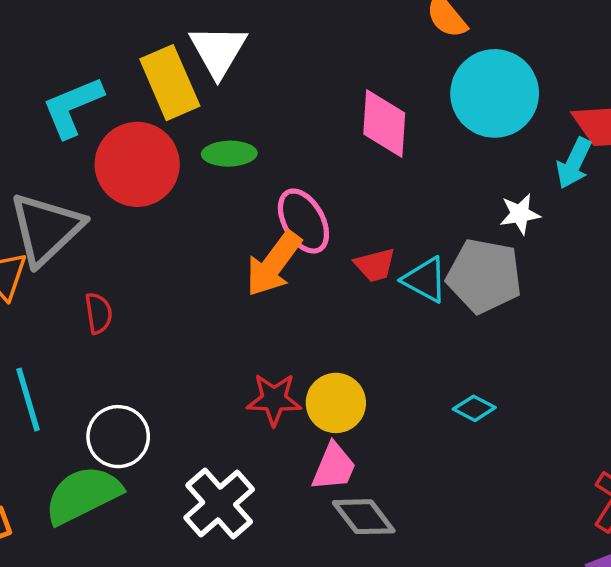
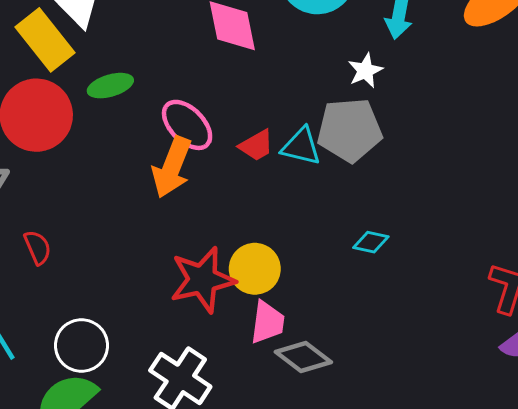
red star: (274, 399) -> (203, 280), size x1.4

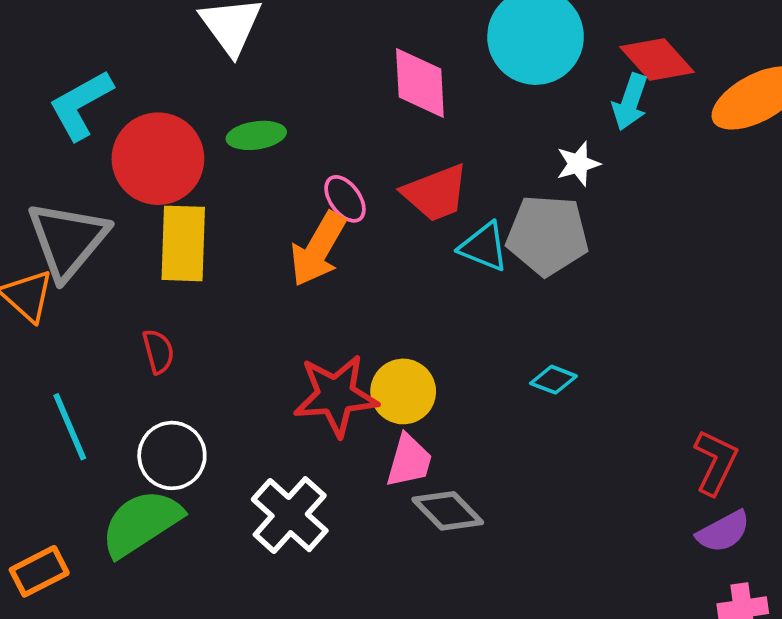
yellow rectangle: (45, 40) -> (183, 243), moved, turned 32
pink ellipse: (187, 125) -> (345, 199), size x0.7
red trapezoid: (256, 145) -> (436, 193), moved, size x1.5
red semicircle: (38, 247) -> (158, 351), moved

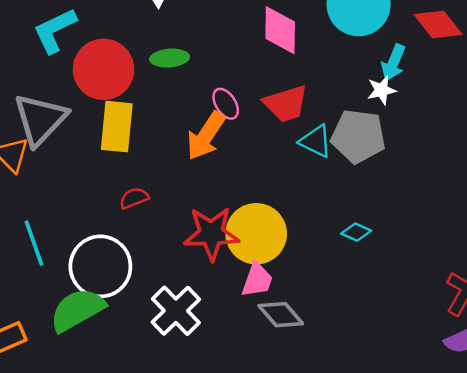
cyan arrow: (630, 102) -> (393, 63), moved
red semicircle: (158, 351) -> (134, 198), moved, turned -100
yellow circle: (403, 391) -> (256, 234), size x1.4
white circle: (172, 455) -> (100, 266), size x1.4

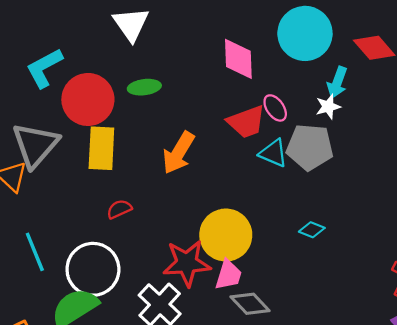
pink ellipse: (226, 104) -> (275, 108), moved
red star: (211, 234) -> (187, 263), moved

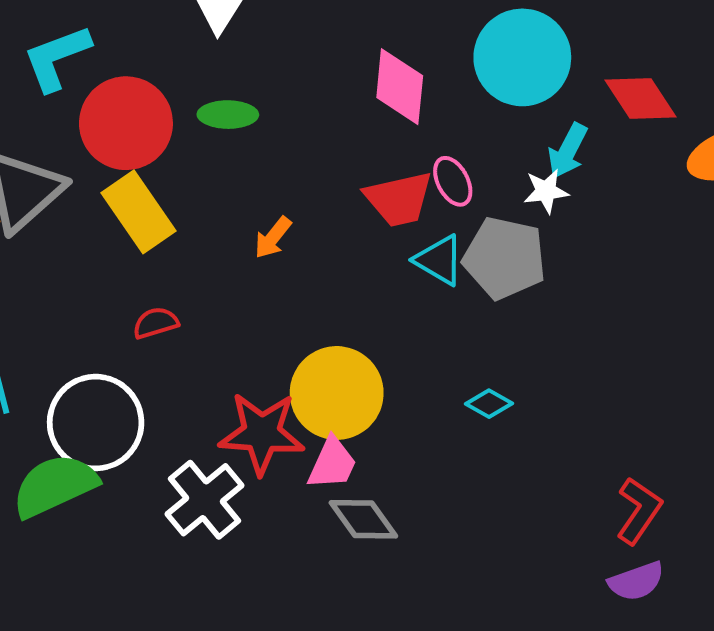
yellow rectangle: (101, 148) -> (139, 212), turned -45
orange arrow: (179, 153) -> (273, 238), size x0.6

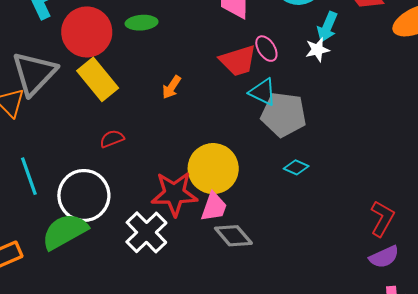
gray pentagon: (505, 258) -> (284, 114), moved

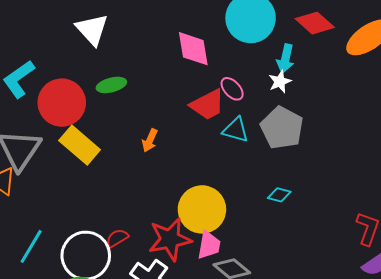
gray pentagon: (284, 114) -> (282, 128), moved, turned 30
red semicircle: (112, 139) -> (117, 238), moved
cyan line: (29, 176) -> (31, 246), turned 60

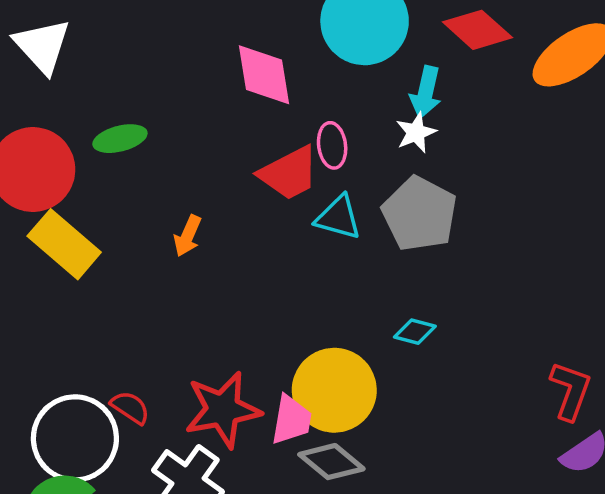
white triangle: (92, 29) -> (42, 46), moved
pink ellipse: (232, 89) -> (332, 145), turned 35
yellow circle: (202, 209) -> (334, 390), moved
red semicircle: (117, 238) -> (130, 407), turned 65

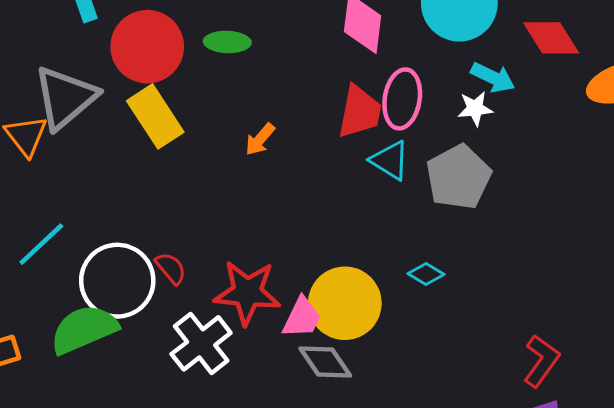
cyan arrow: (426, 92) -> (493, 77), turned -93
pink ellipse: (332, 145) -> (402, 99), size x1.5
red trapezoid: (289, 173) -> (360, 112), turned -68

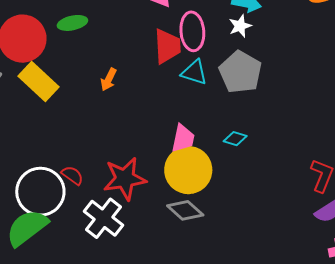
pink trapezoid: (302, 318) -> (183, 138), moved

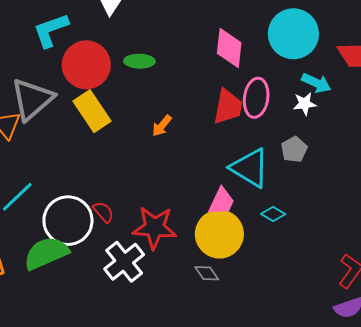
cyan triangle: (194, 72) -> (250, 168), moved, size x1.5
gray pentagon: (240, 72) -> (294, 149), size x0.6
gray diamond: (185, 210) -> (207, 273), size x0.7

